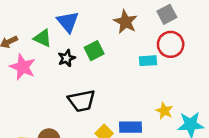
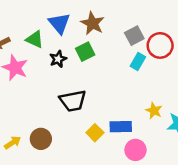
gray square: (167, 14) -> (134, 36), moved
brown star: (125, 22) -> (92, 23), moved
cyan rectangle: (148, 61) -> (138, 61), turned -56

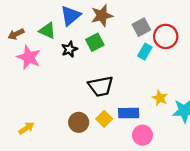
blue triangle: (59, 23) -> (71, 16), turned 30
brown star: (92, 23) -> (102, 16), turned 30
black trapezoid: (73, 101) -> (101, 86), moved
brown circle: (41, 139) -> (79, 122), moved

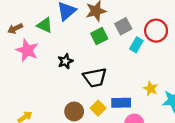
gray square: (141, 27) -> (123, 26), moved
green square: (95, 42) -> (99, 36), moved
black star: (69, 49) -> (65, 61), moved

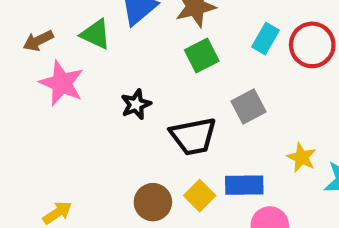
gray square: (123, 26) -> (248, 107), moved
cyan rectangle: (136, 45) -> (265, 39), moved

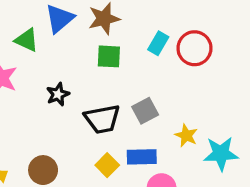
green square: (202, 56) -> (109, 56), turned 30
gray square: (248, 107) -> (145, 111), moved
brown circle: (153, 202) -> (43, 170), moved

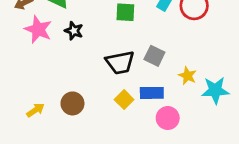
black star: (58, 94) -> (74, 31), moved, turned -30
gray square: (145, 111) -> (154, 56), turned -36

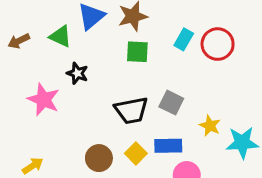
pink star: (38, 29) -> (43, 100), moved
brown circle: (72, 103) -> (99, 158), moved

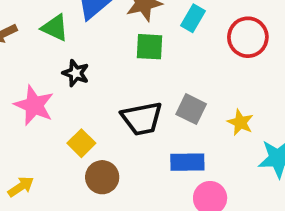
cyan rectangle: (184, 39) -> (193, 18), moved
yellow star: (210, 126) -> (240, 122), moved
yellow square: (136, 153) -> (81, 143), moved

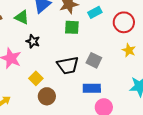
cyan rectangle: (193, 18) -> (95, 12), turned 32
yellow star: (240, 122) -> (129, 50), moved

